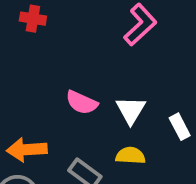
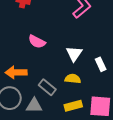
pink semicircle: (82, 103) -> (37, 42), moved

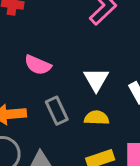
gray rectangle: (47, 87) -> (57, 111), moved, turned 30

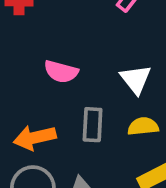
gray rectangle: (57, 111) -> (93, 125), turned 36

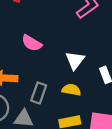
gray rectangle: (93, 125) -> (39, 93), moved

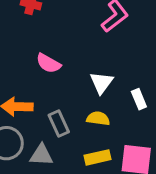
gray rectangle: (39, 93) -> (59, 123), turned -42

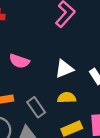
white triangle: (101, 83) -> (64, 69), turned 42

